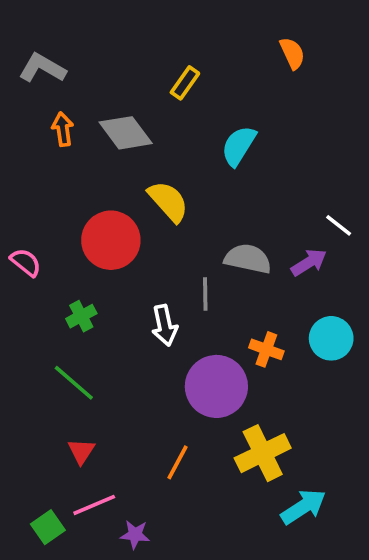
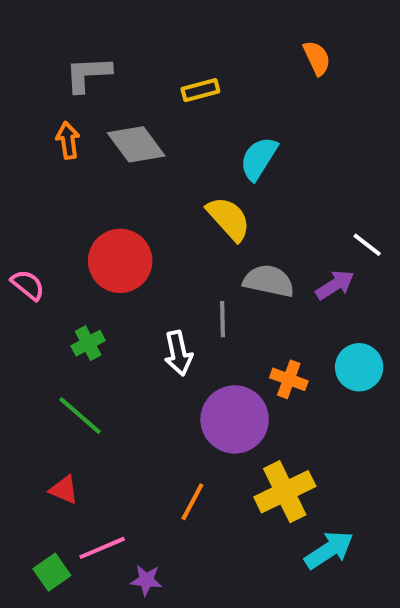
gray L-shape: (42, 68) -> (88, 74), moved, turned -33
yellow rectangle: (185, 83) -> (200, 90), turned 40
yellow semicircle: (168, 201) -> (229, 219), moved
red triangle: (81, 451) -> (64, 490), moved, turned -40

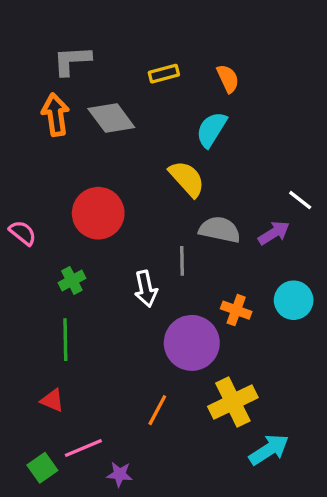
orange semicircle: (317, 58) -> (228, 79), moved
orange arrow: (68, 140) -> (56, 115), size x1.4
green line: (80, 415) -> (65, 340), turned 48

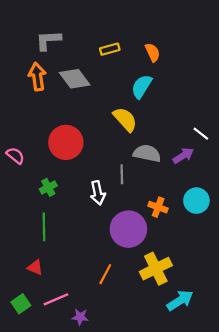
green square: (42, 468) -> (21, 304), moved

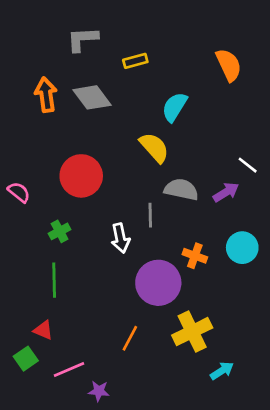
gray L-shape: (48, 40) -> (83, 39), moved
orange semicircle: (153, 52) -> (229, 65), moved, size x1.4
cyan arrow: (180, 300) -> (222, 371), size x0.7
green square: (21, 304) -> (26, 359), moved

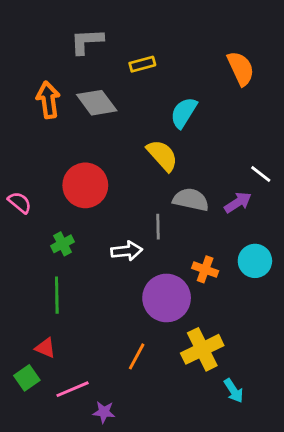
white arrow: (120, 238) -> (127, 251), turned -84
cyan arrow: (222, 371) -> (234, 391), turned 90

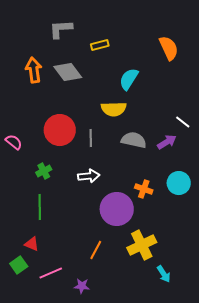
yellow semicircle: (162, 155) -> (114, 109), turned 130
gray line: (158, 227) -> (91, 138), moved
purple star: (104, 412) -> (82, 286), moved

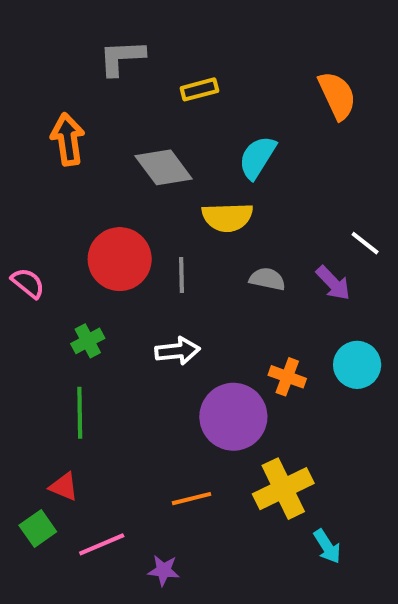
gray diamond: (68, 72) -> (164, 167), moved
gray semicircle: (134, 140) -> (267, 279), size x0.7
purple arrow: (167, 142) -> (333, 283), turned 78
orange line: (96, 250) -> (191, 499), turned 48

